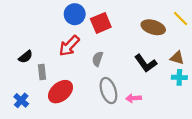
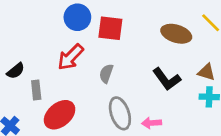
red square: (101, 23) -> (110, 28), turned 30

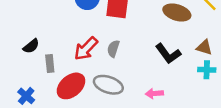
red arrow: (71, 57) -> (86, 49), moved
gray ellipse: (120, 113) -> (108, 85), moved, turned -52

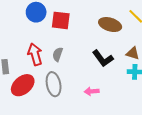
red arrow: (86, 49) -> (35, 54), turned 120
gray ellipse: (108, 85) -> (54, 84), turned 60

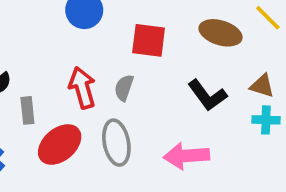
red square: (61, 20) -> (149, 40), moved
pink arrow: (92, 91) -> (186, 156), size x1.6

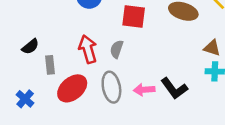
black L-shape: (207, 95) -> (174, 88), moved
pink arrow: (186, 156) -> (144, 90), moved, size x0.7

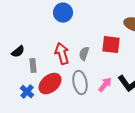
red square: (134, 16) -> (111, 45), moved
pink arrow: (144, 90) -> (105, 85), turned 133
blue cross: (25, 99) -> (27, 92), moved

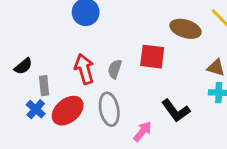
pink arrow: (105, 85) -> (142, 131), moved
blue cross: (27, 92) -> (36, 109), moved

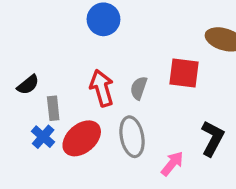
black L-shape: (176, 111) -> (213, 138), turned -116

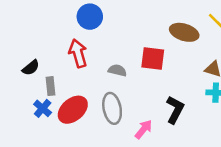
red arrow: (102, 88) -> (78, 53), moved
gray semicircle: (139, 88) -> (117, 70), turned 84

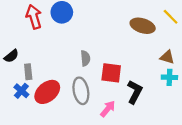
red arrow: (78, 53) -> (34, 17), moved
red square: (153, 59) -> (111, 73), moved
gray semicircle: (117, 70) -> (85, 58), turned 72

